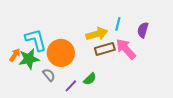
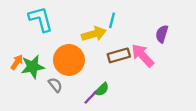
cyan line: (118, 24) -> (112, 20), moved
yellow arrow: (97, 34) -> (94, 34), moved
cyan L-shape: (36, 40) -> (41, 19), moved
purple line: (71, 86) -> (90, 97), moved

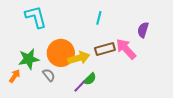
yellow arrow: (94, 34) -> (79, 58), moved
orange arrow: (17, 62) -> (15, 76), moved

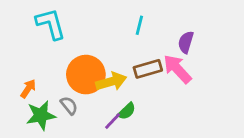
purple semicircle: (143, 30) -> (186, 42), moved
green star: (29, 59) -> (41, 115), moved
orange arrow: (15, 76) -> (28, 89), moved

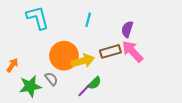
cyan line: (139, 25) -> (88, 20), moved
purple semicircle: (186, 42) -> (127, 29), moved
orange arrow: (28, 89) -> (12, 65), moved

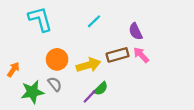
cyan line: (88, 20) -> (94, 21), turned 32
purple semicircle: (127, 29) -> (136, 31), turned -42
pink arrow: (132, 51) -> (141, 55), size x0.7
orange circle: (64, 56) -> (57, 59), moved, size x0.7

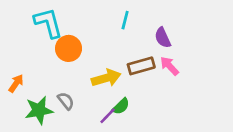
cyan line: (94, 21) -> (125, 20), moved, turned -32
orange circle: (57, 59) -> (69, 48), moved

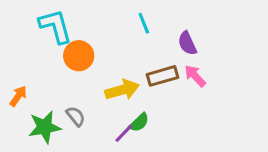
cyan line: (125, 20) -> (144, 23), turned -36

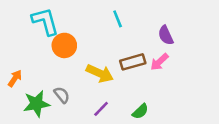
purple semicircle: (187, 43) -> (166, 35), moved
pink arrow: (195, 76) -> (159, 62), turned -90
yellow arrow: (122, 90) -> (100, 73), turned 40
green semicircle: (139, 122) -> (140, 111), moved

